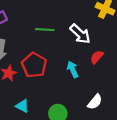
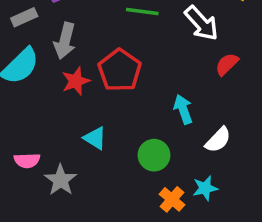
cyan arrow: (73, 69) -> (183, 109), moved

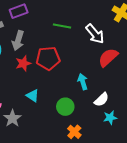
red semicircle: (227, 64) -> (108, 57), size x1.5
red pentagon: (120, 70) -> (48, 58), turned 30
cyan star: (205, 188) -> (110, 118), moved

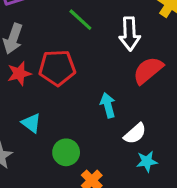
green line: (62, 26) -> (80, 20), turned 30
white arrow: (95, 34) -> (130, 34), turned 35
green circle: (65, 107) -> (66, 152), moved

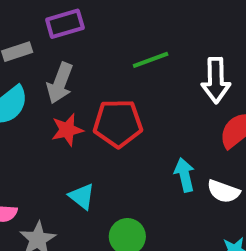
green line: (80, 20) -> (151, 60), turned -64
white semicircle: (135, 134) -> (223, 191), moved, turned 60

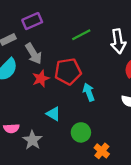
gray arrow: (60, 83) -> (34, 54), turned -45
cyan arrow: (185, 175) -> (89, 92), moved

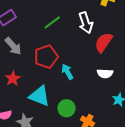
red star: (41, 79) -> (13, 79), moved
cyan triangle: (53, 114) -> (39, 96), size x1.6

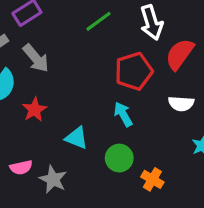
red pentagon: (46, 57) -> (134, 71), moved
cyan arrow: (67, 72) -> (123, 114), moved
cyan triangle: (39, 96) -> (77, 138), size x0.7

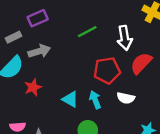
gray arrow: (36, 58) -> (39, 51), turned -75
white semicircle: (181, 104) -> (126, 98), moved
cyan triangle: (77, 138) -> (70, 99), moved

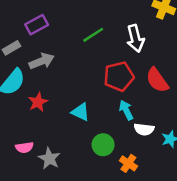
red semicircle: (141, 63) -> (157, 80), moved, turned -75
white semicircle: (126, 98) -> (144, 129), moved
cyan arrow: (95, 100) -> (126, 110), moved

